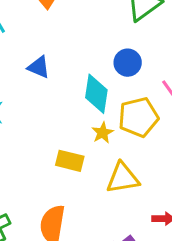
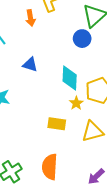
blue circle: (128, 63) -> (82, 39), moved

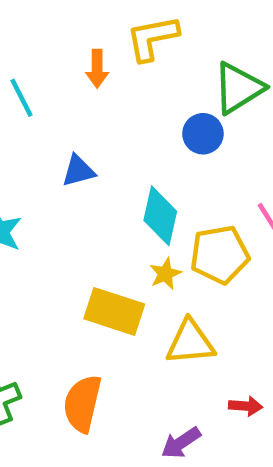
blue triangle: (30, 64) -> (78, 171), turned -42
yellow rectangle: (57, 124) -> (114, 311), size x1.4

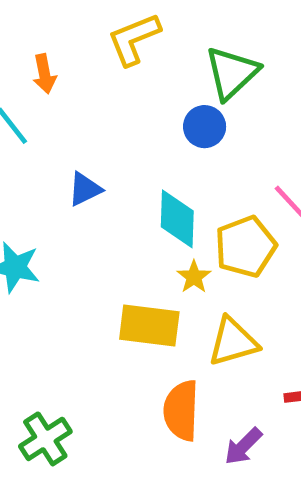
orange arrow: (97, 69) -> (44, 74), moved
orange semicircle: (82, 404) -> (181, 410), moved

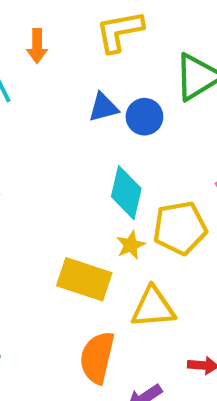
blue circle: (205, 127) -> (144, 117), moved
blue triangle: (85, 189) -> (103, 107), moved

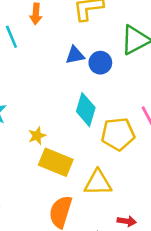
yellow star: (131, 245) -> (37, 136), moved

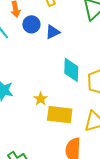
blue circle: (100, 63) -> (31, 24), moved

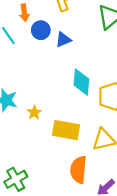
yellow star: (41, 99) -> (34, 113), moved

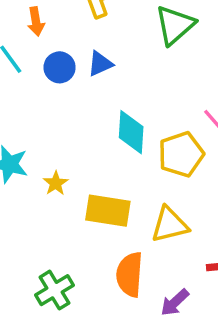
blue circle: (41, 30) -> (60, 67), moved
green cross: (16, 179) -> (55, 290), moved

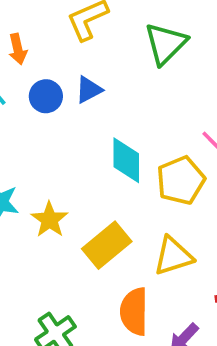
yellow star: (56, 183) -> (49, 220), size x1.4
yellow rectangle: (108, 211) -> (107, 245), turned -45

